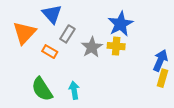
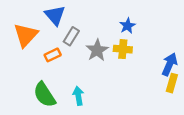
blue star: (121, 24) -> (127, 26), size x0.6
orange rectangle: (50, 52) -> (53, 55), turned -56

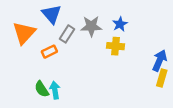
gray star: (97, 50) -> (91, 26), moved, turned 30
green semicircle: (44, 95) -> (42, 89), size x0.7
cyan arrow: (78, 96) -> (55, 90), moved

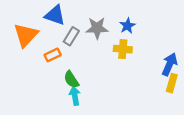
blue triangle: (52, 14) -> (55, 15), turned -30
green semicircle: (42, 89) -> (71, 80), moved
cyan arrow: (55, 90) -> (75, 96), moved

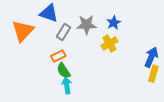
yellow cross: (123, 49) -> (109, 43), turned -35
orange rectangle: (53, 55) -> (58, 56), moved

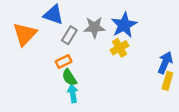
blue star: (114, 23) -> (124, 25), size x1.6

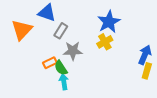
gray star: (94, 27) -> (73, 51), moved
orange rectangle: (64, 61) -> (50, 63), moved

